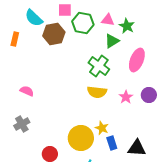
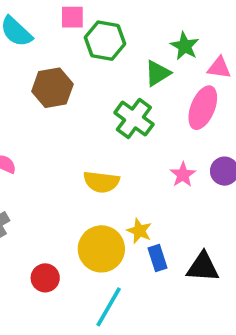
pink triangle: (108, 20) -> (219, 68), moved
brown hexagon: (54, 34) -> (52, 88), moved
yellow semicircle: (97, 92) -> (101, 182), moved

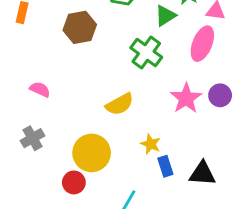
pink star: (183, 175) -> (186, 98), size x1.5
yellow semicircle: (101, 182) -> (120, 104), turned -36
yellow circle: (101, 249) -> (92, 153), moved

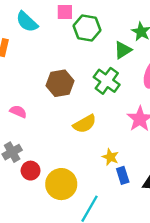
brown hexagon: (80, 27) -> (60, 83), moved
yellow circle: (92, 153) -> (61, 184), moved
red circle: (74, 182) -> (31, 171), moved

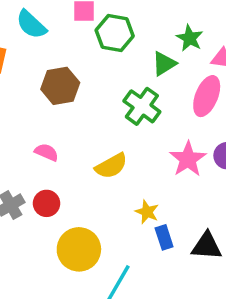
brown hexagon: (60, 83) -> (60, 86), moved
pink semicircle: (18, 112) -> (47, 152), moved
red circle: (31, 171) -> (47, 203), moved

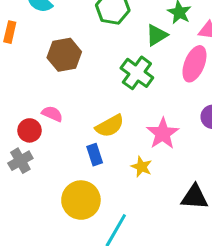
pink star: (188, 159) -> (163, 133), moved
red circle: (47, 203) -> (30, 130), moved
blue rectangle: (164, 237) -> (95, 155), moved

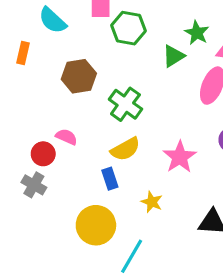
green cross: (137, 73) -> (125, 104), moved
gray cross: (20, 161) -> (34, 185), turned -30
yellow star: (142, 167) -> (152, 202), moved

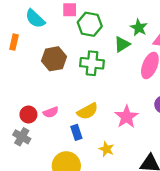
green cross: (125, 104) -> (92, 63), moved, turned -30
pink semicircle: (66, 137) -> (51, 112), moved, turned 136

